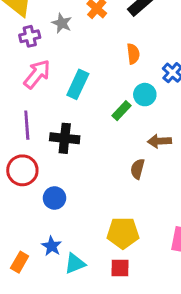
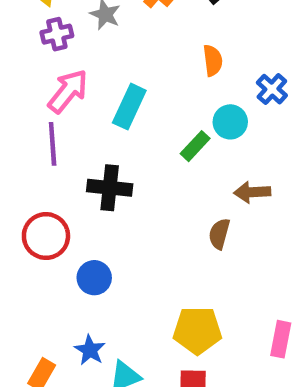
purple line: (27, 125) -> (53, 144), moved

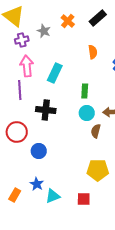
pink arrow: (68, 91) -> (27, 66), turned -45
cyan circle: (230, 122) -> (87, 113), moved
green rectangle: (195, 146) -> (85, 91), turned -40
yellow pentagon: (197, 330) -> (98, 170), moved

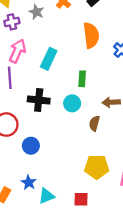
orange semicircle: (93, 52) -> (91, 35), size x1.6
pink arrow: (27, 66) -> (17, 51), turned 30
cyan circle: (87, 113) -> (72, 103), moved

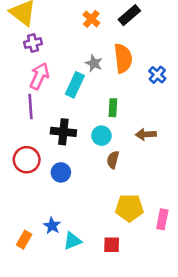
gray star: (36, 12) -> (94, 63), moved
brown semicircle: (94, 123) -> (113, 160), moved
blue circle: (31, 146) -> (61, 172), moved

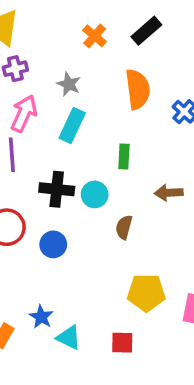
gray star: (94, 63) -> (69, 84), moved
cyan circle: (101, 136) -> (95, 194), moved
cyan triangle: (72, 241) -> (69, 337), turned 48

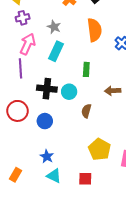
yellow pentagon: (146, 293) -> (99, 149), turned 30
blue star: (41, 317) -> (47, 156), moved

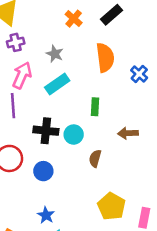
cyan rectangle: (56, 51) -> (57, 84), turned 30

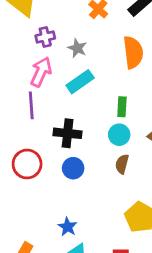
purple cross: (16, 42) -> (45, 37), moved
cyan circle: (74, 135) -> (119, 135), moved
blue circle: (43, 171) -> (73, 168), moved

